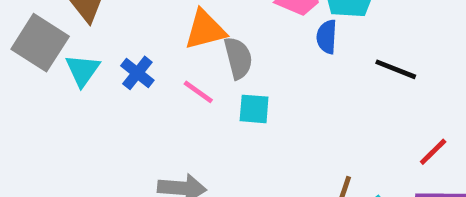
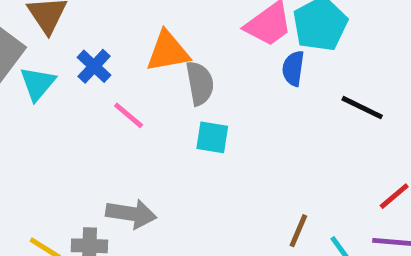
blue cross: (137, 73) -> (94, 66), moved
pink line: (198, 92) -> (129, 115), moved

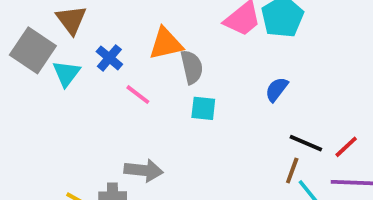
blue semicircle: (293, 68) -> (277, 89), moved, turned 32
black line: (362, 108) -> (306, 143), moved
brown line: (298, 231) -> (292, 171), moved

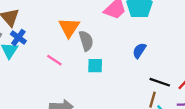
orange triangle: (166, 44) -> (69, 28), turned -40
blue cross: (109, 58) -> (18, 38), moved

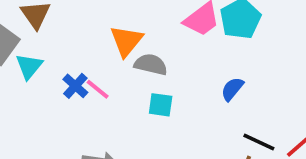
blue cross: (18, 38) -> (75, 86), moved
gray semicircle: (86, 41) -> (151, 64), turned -66

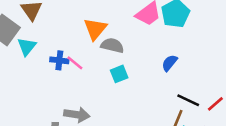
blue cross: (75, 86) -> (59, 60), turned -36
cyan square: (161, 105) -> (119, 74), turned -30

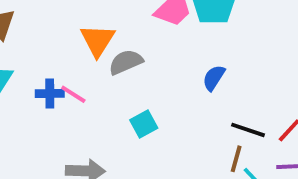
gray semicircle: (112, 45) -> (126, 62), turned -30
cyan square: (119, 74) -> (144, 124), moved

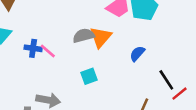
orange triangle: (97, 40) -> (101, 37), moved
black line: (248, 130) -> (166, 80), moved, turned 30

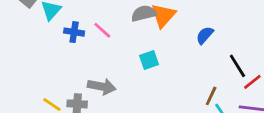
blue cross: (33, 48) -> (74, 32), moved

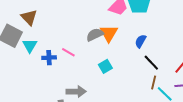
black line: (237, 66) -> (151, 63), moved

